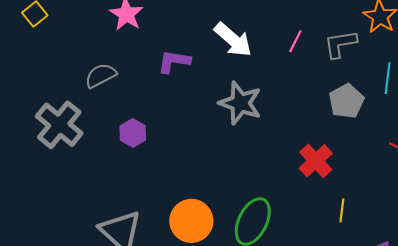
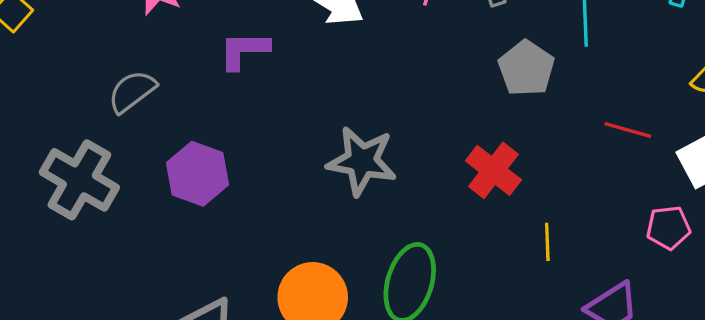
gray star: (240, 103) -> (362, 161), moved
purple hexagon: (133, 133) -> (198, 174), size x1.4

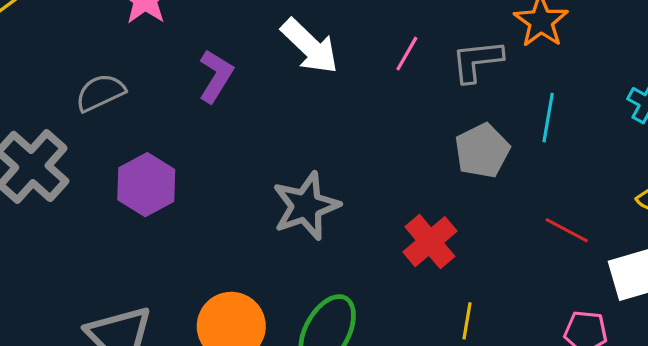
purple L-shape: (244, 50) -> (216, 76), turned 110
gray star: (362, 161) -> (306, 206), turned 30

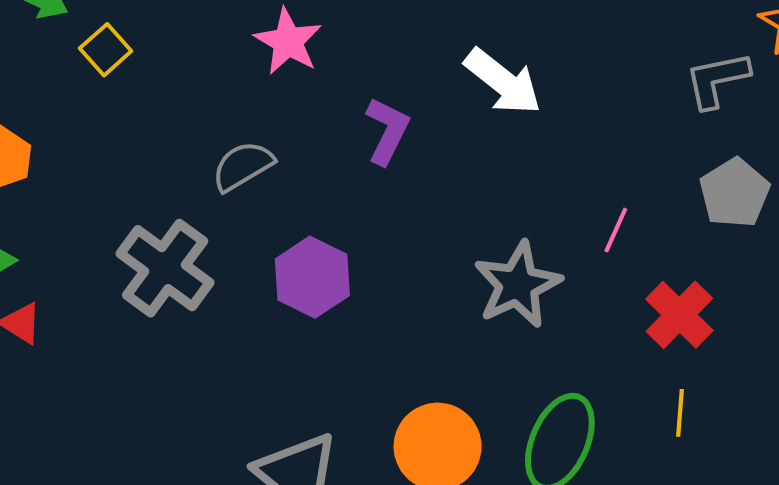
pink line: (407, 54) -> (616, 230), moved
yellow line: (467, 321) -> (680, 413), moved

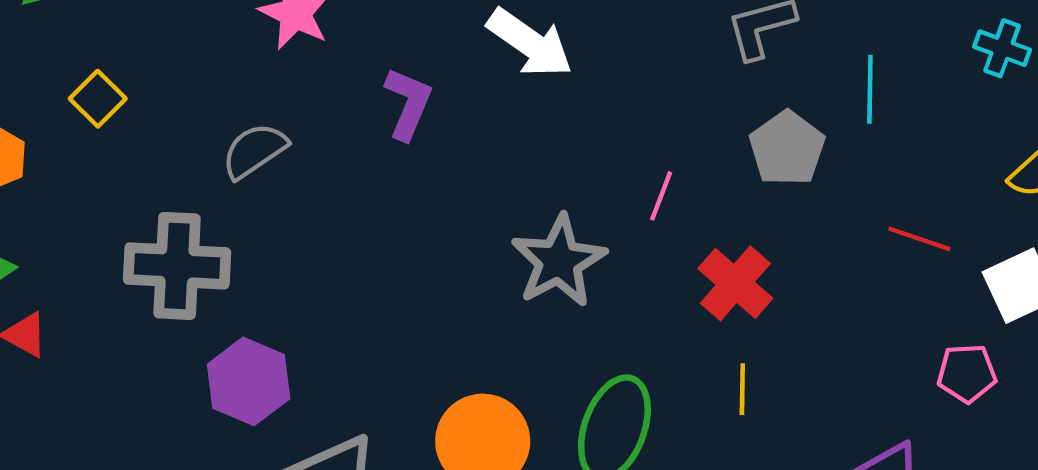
yellow square: (106, 50) -> (98, 99), moved
gray cross: (165, 268) -> (177, 266), turned -30
purple hexagon: (312, 277) -> (249, 381), moved

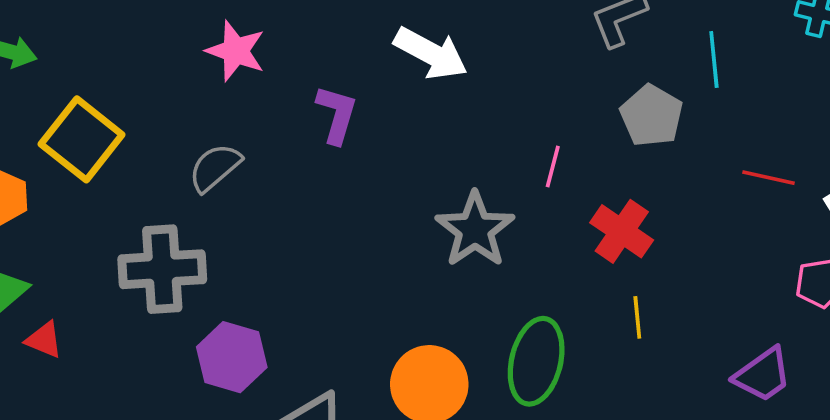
yellow square: (98, 99) -> (82, 139), size x1.8

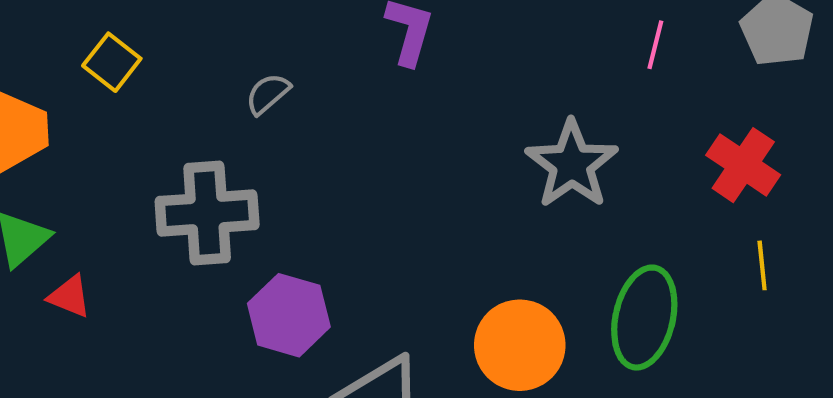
yellow square: (82, 139) -> (112, 62), size x0.6
pink line: (553, 166) -> (655, 45), moved
gray semicircle: (215, 167) -> (268, 94), size x0.7

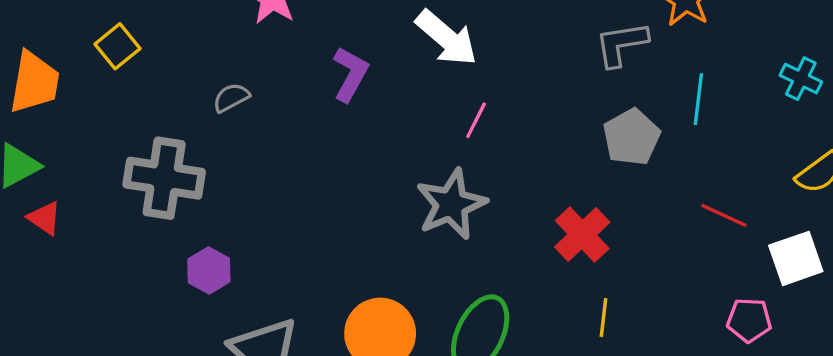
pink line: (655, 45) -> (476, 120), moved
yellow line: (762, 265) -> (603, 317), moved
purple hexagon: (289, 315) -> (209, 270), size x0.7

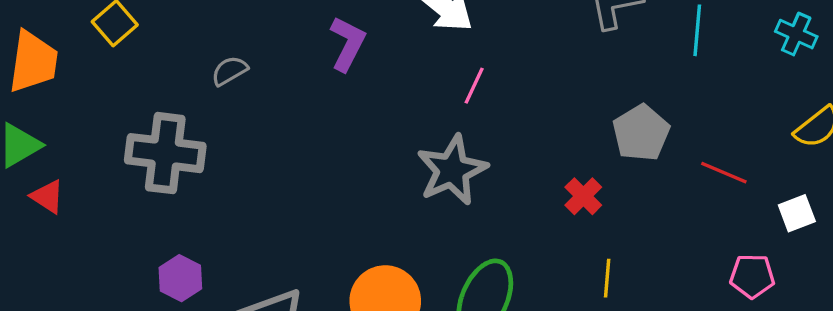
cyan line: (698, 99) -> (697, 30), moved
gray pentagon: (632, 137) -> (641, 133), moved
red cross: (582, 235) -> (583, 196), size x0.7
white square: (796, 258) -> (797, 213), size x0.7
purple hexagon: (209, 270) -> (180, 278), moved

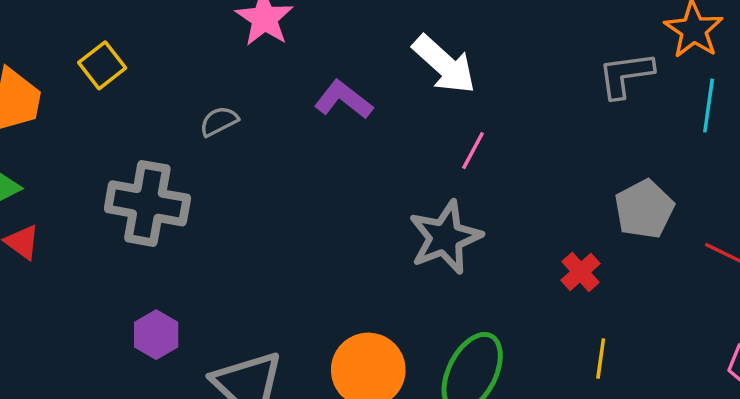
purple L-shape: (347, 44) -> (343, 100), turned -82

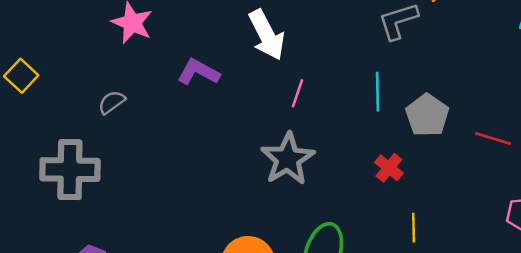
white arrow: (444, 64) -> (267, 35), turned 30
cyan line: (709, 105) -> (377, 92), moved

